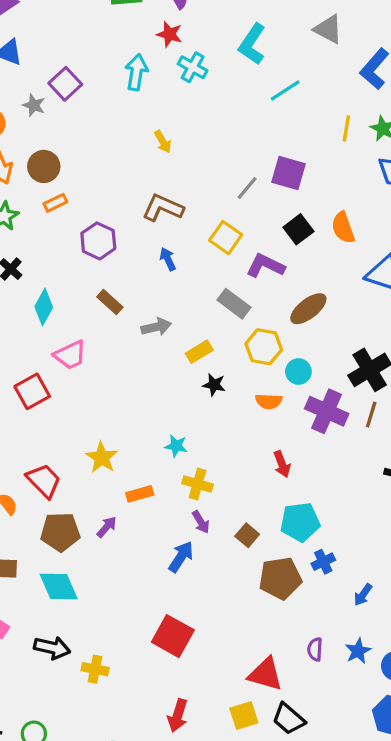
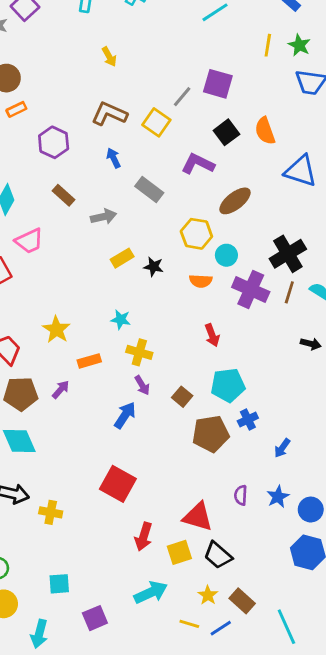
yellow square: (226, 238) -> (156, 122), moved
gray rectangle: (234, 304) -> (149, 189), moved
yellow rectangle: (199, 352) -> (122, 258), moved
red arrow: (178, 715) -> (144, 537), moved

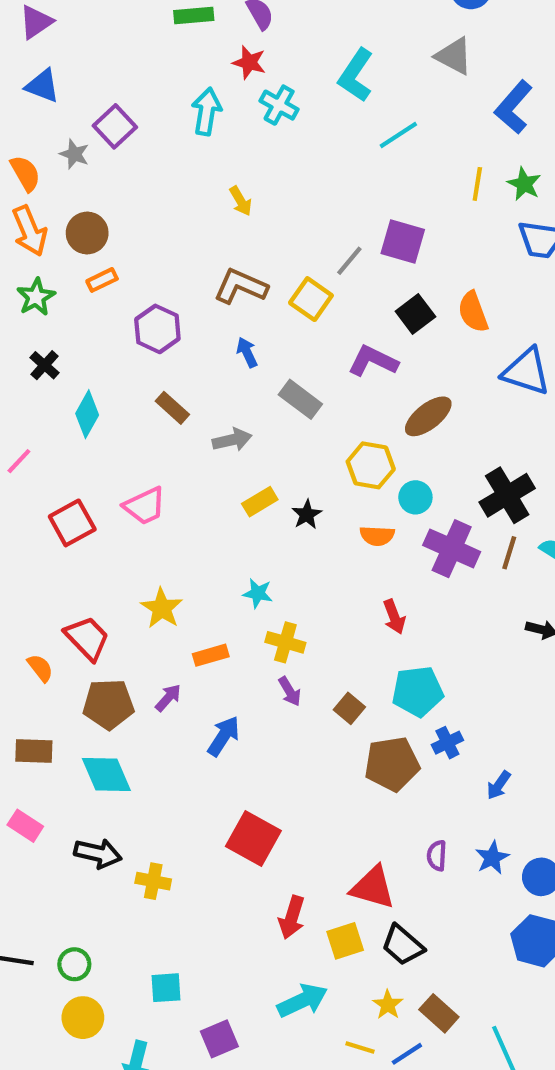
pink trapezoid: (29, 241) -> (145, 506), moved
black star: (154, 267) -> (307, 514), turned 30
blue arrow: (125, 415) -> (224, 736), moved

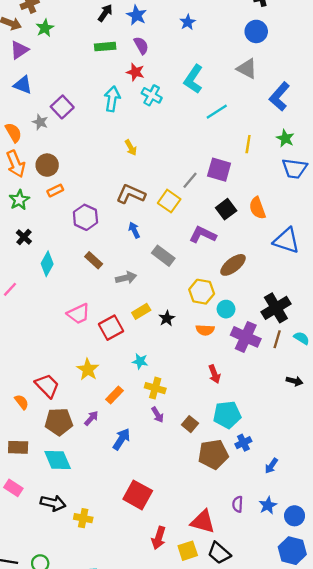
yellow line: (477, 184) -> (248, 144), moved
red square: (72, 523) -> (111, 328), moved
orange rectangle: (211, 655) -> (115, 395), turned -30

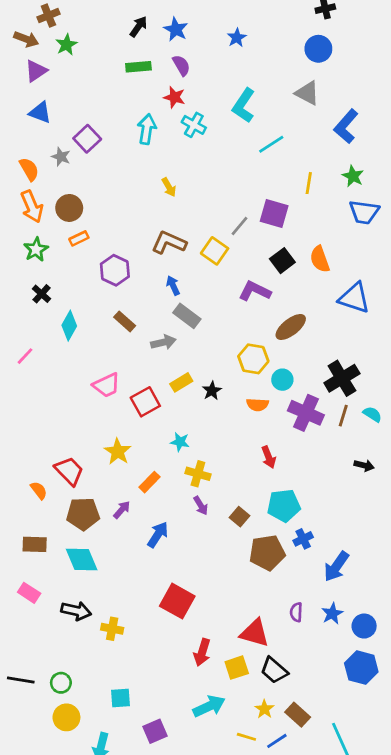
gray rectangle: (163, 256) -> (187, 316), moved
blue arrow: (271, 466) -> (336, 566), size x1.6

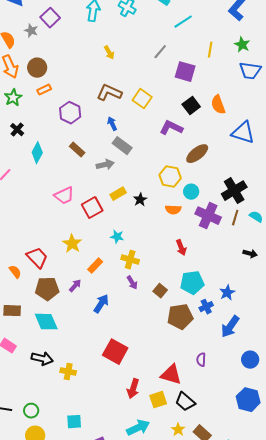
gray line: (239, 226) -> (160, 52), moved
blue star: (332, 614) -> (227, 293), moved
blue circle: (364, 626) -> (250, 360), moved

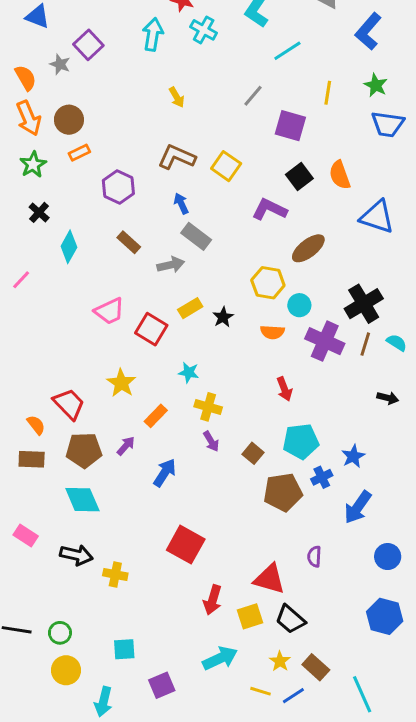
red square: (92, 208) -> (151, 329), turned -30
brown rectangle: (12, 311) -> (32, 459), moved

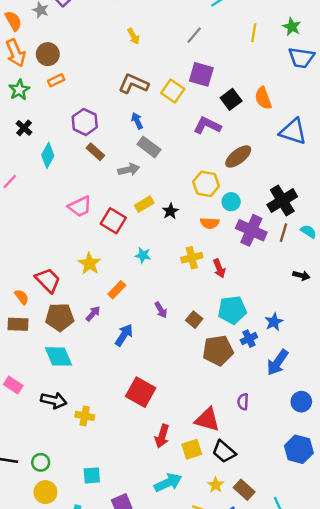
purple square: (290, 126) -> (201, 74), moved
purple hexagon: (118, 187) -> (85, 122), moved
yellow cross: (208, 407) -> (192, 258), moved, turned -30

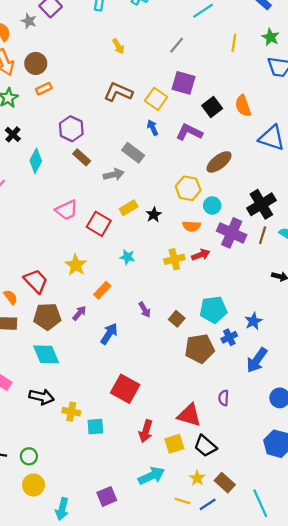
blue arrow: (137, 121) -> (153, 128), moved
red arrow: (219, 268) -> (201, 255), moved, turned -90
cyan square: (92, 475) -> (95, 427), moved

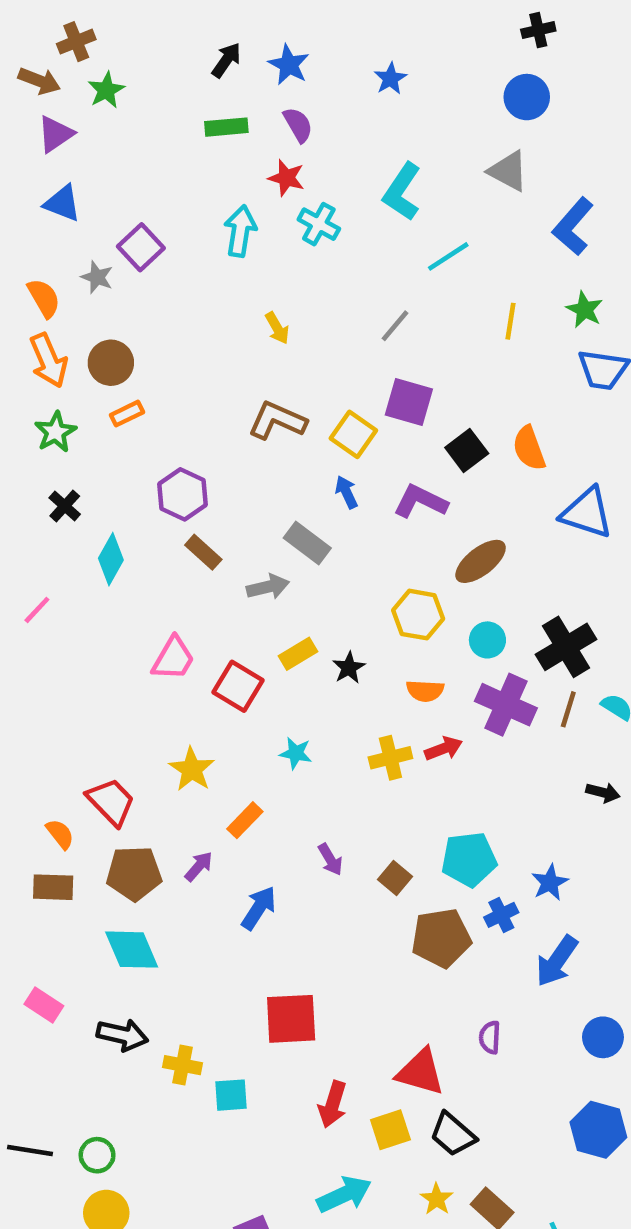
cyan circle: (212, 205) -> (487, 640), moved
pink trapezoid: (67, 210) -> (173, 658), turned -35
red square: (125, 389) -> (291, 1019), turned -32

